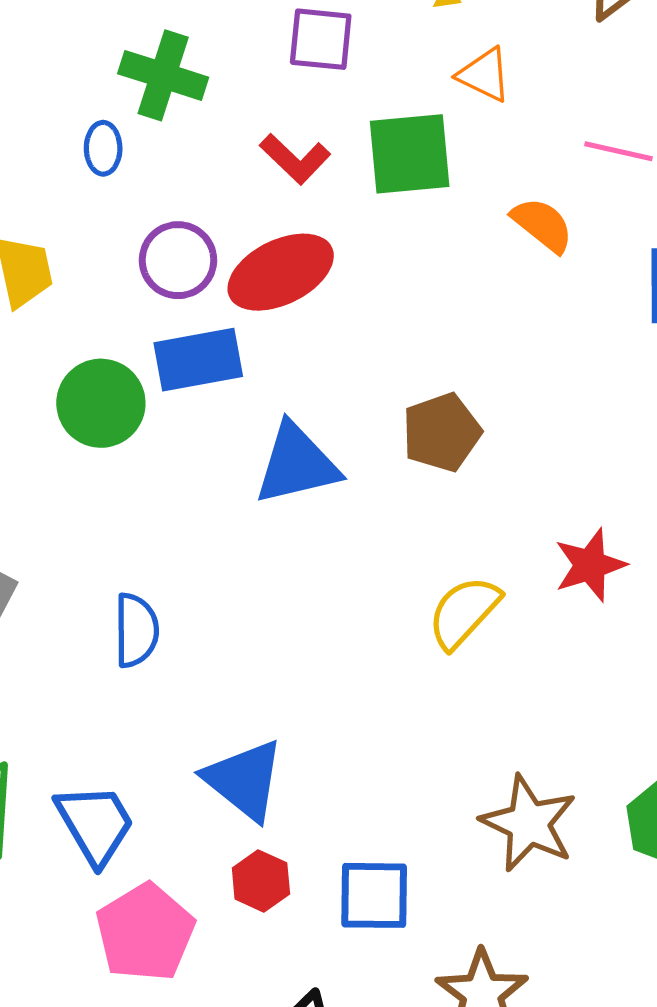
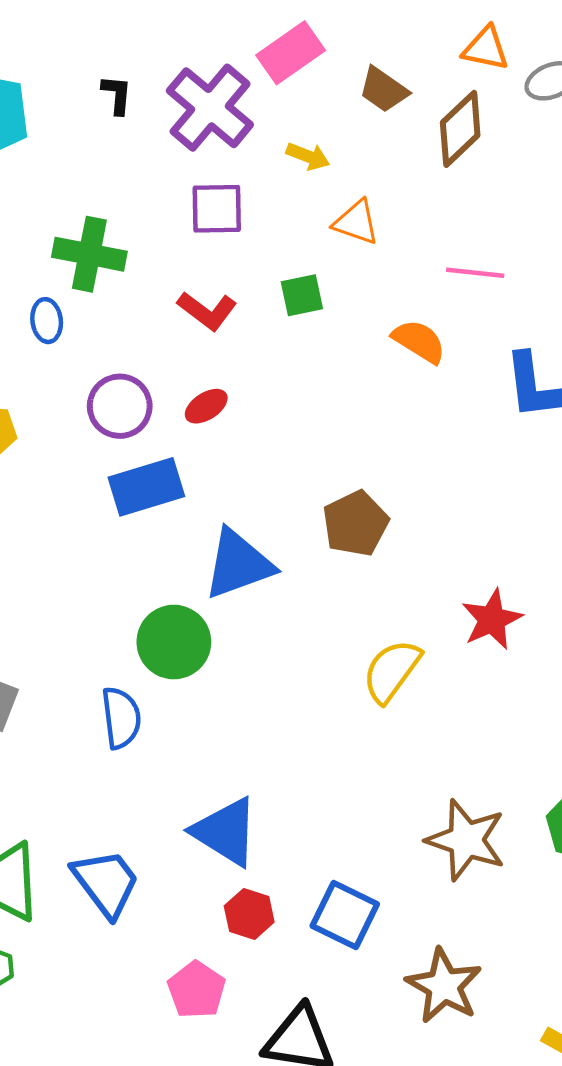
green square: (410, 154) -> (302, 295), size x0.6
red ellipse: (281, 272) -> (206, 406), size x0.5
green circle: (101, 403) -> (174, 642), moved
blue square: (374, 895) -> (345, 915), turned 32
pink pentagon: (145, 932) -> (197, 990), moved, size x0.7

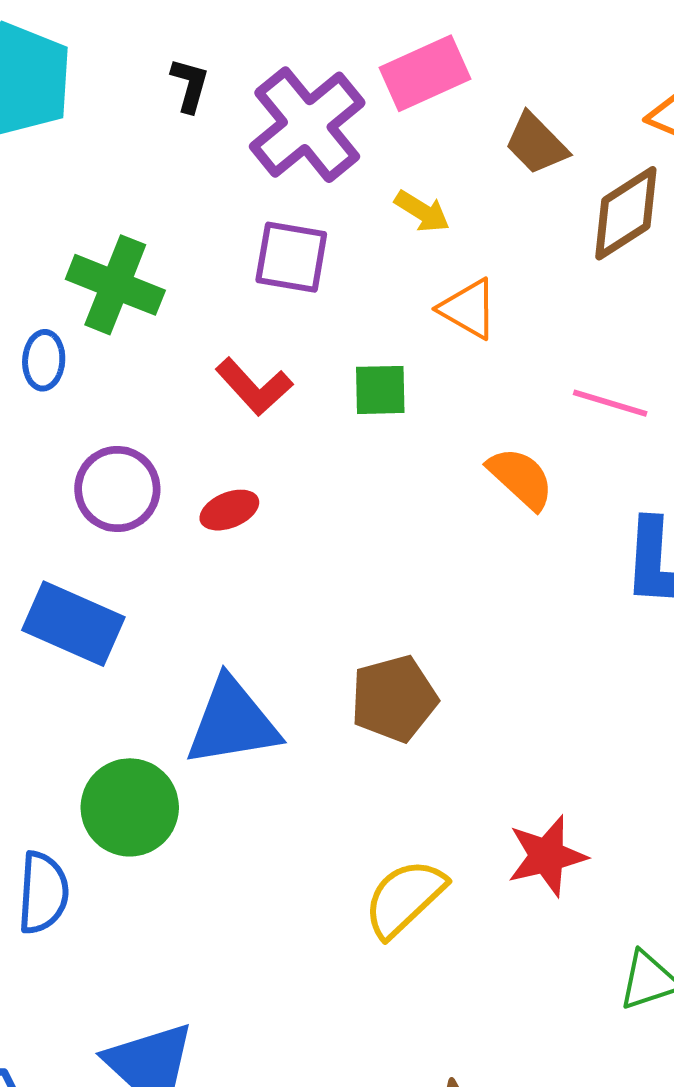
blue rectangle: (146, 487) -> (73, 624), moved, turned 30

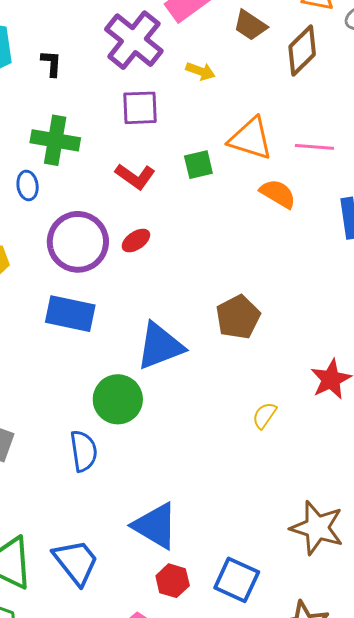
black L-shape: (190, 85) -> (51, 63), moved
orange triangle: (468, 309) -> (251, 139), moved, size x1.4
purple circle: (117, 489) -> (78, 242), size x1.4
yellow semicircle: (405, 898) -> (264, 415), size x0.6

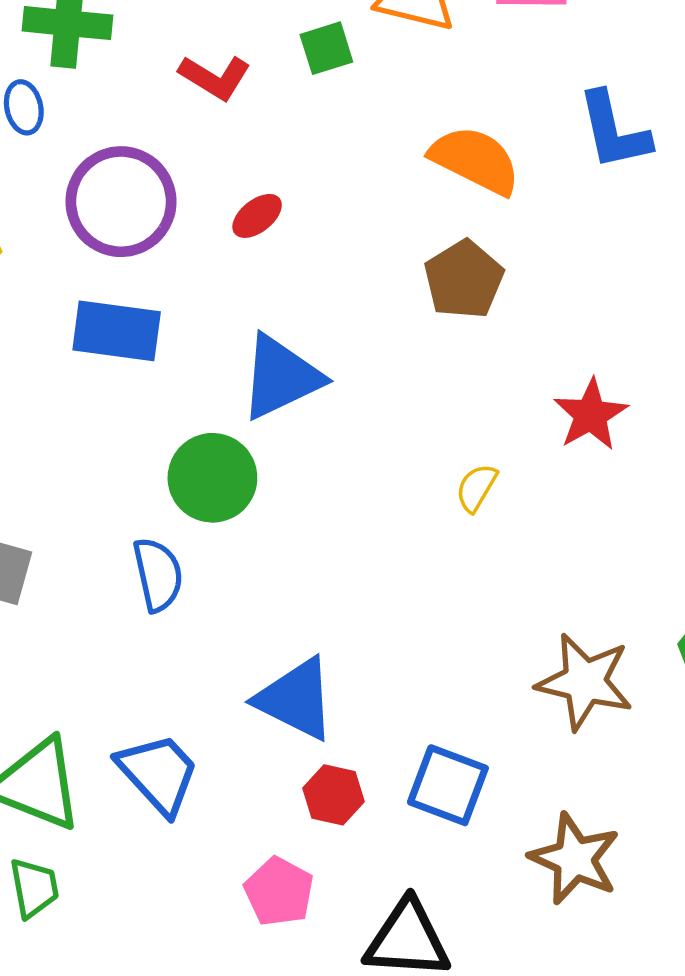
orange semicircle: (278, 194) -> (475, 160), moved, size x1.4
red ellipse: (136, 241) -> (257, 216), moved
brown pentagon: (238, 317) -> (464, 280), moved

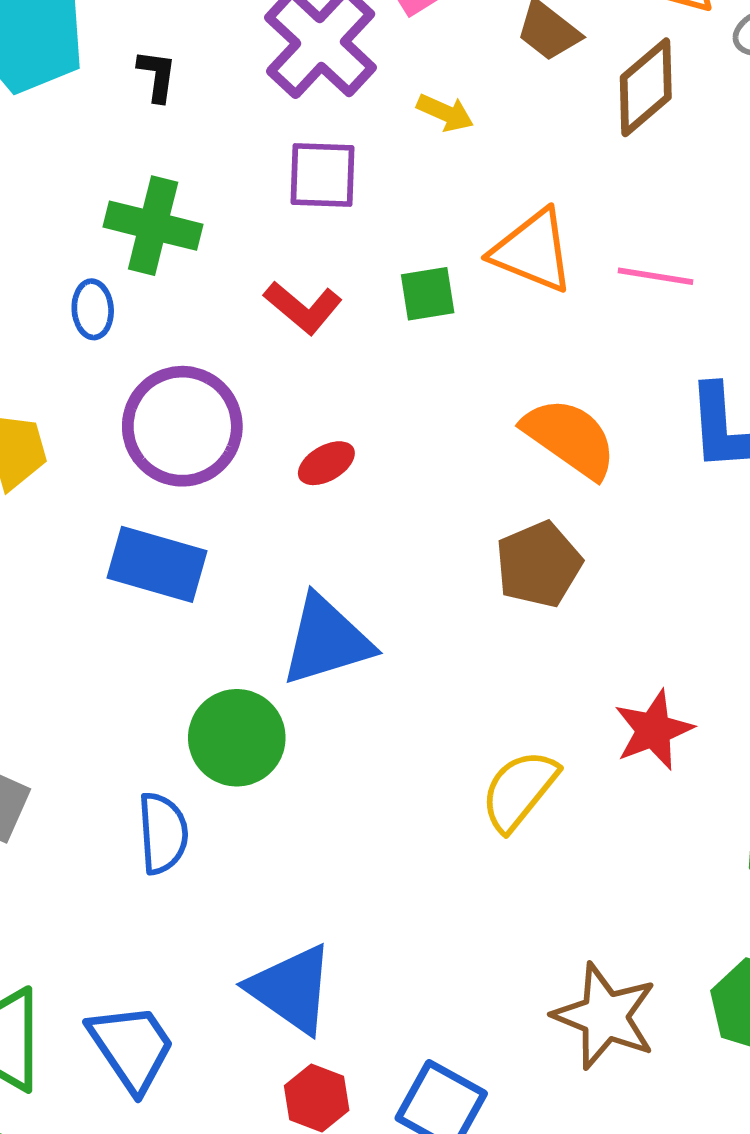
yellow semicircle: (476, 488) -> (519, 790), size x1.6

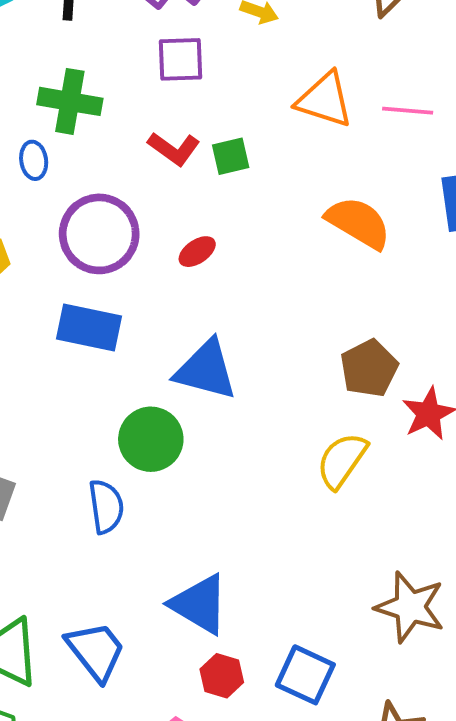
green square: (428, 294) -> (231, 156), moved
brown pentagon: (539, 564) -> (369, 368), moved
blue triangle: (326, 640) -> (206, 370), turned 36

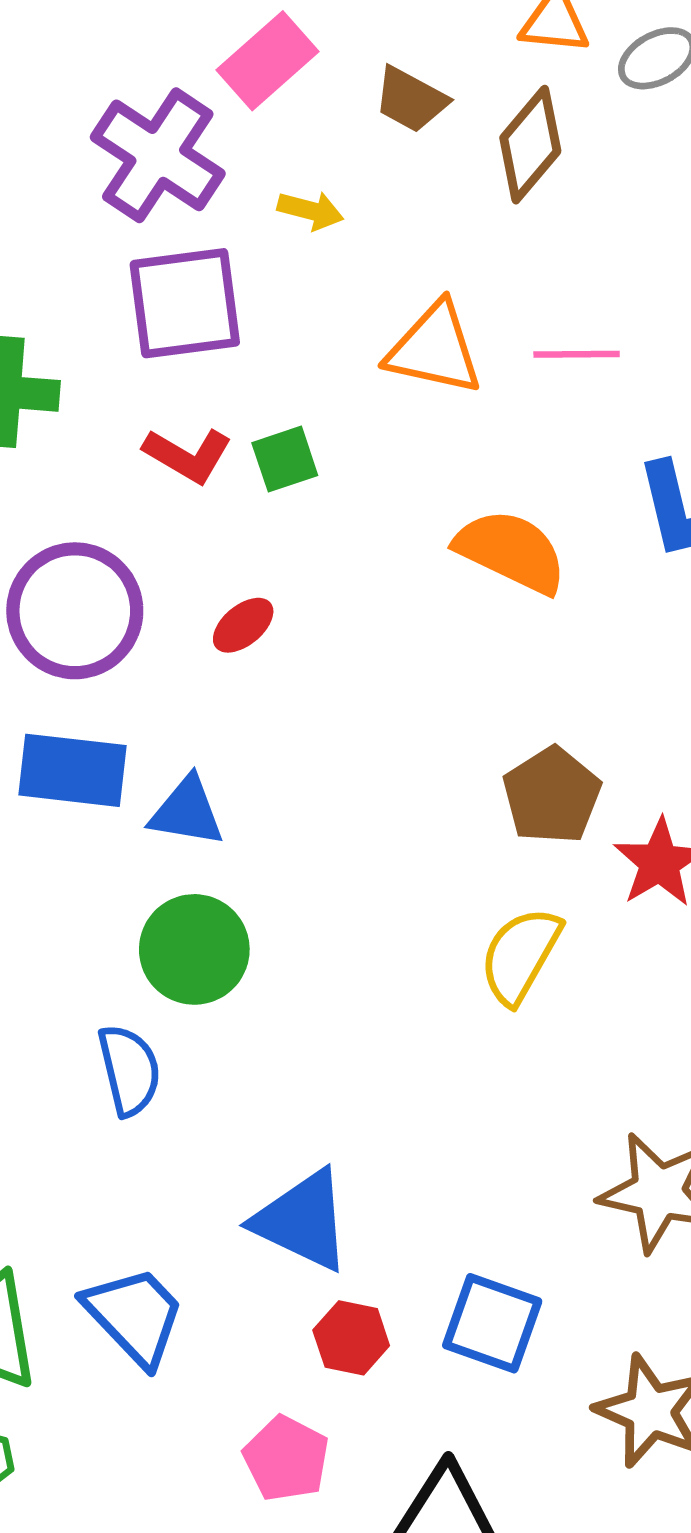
purple square: (180, 59) -> (185, 303), size x1.4
blue triangle: (206, 370) -> (187, 812), moved, size x0.7

